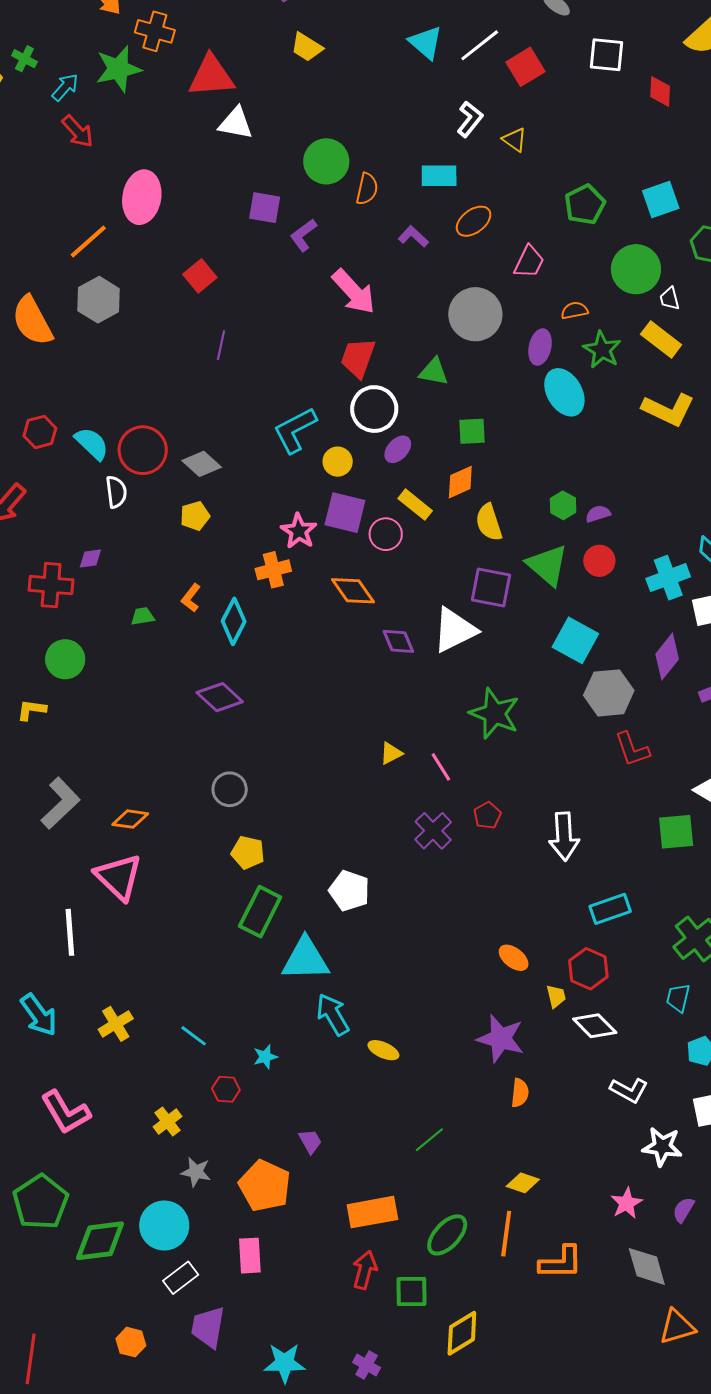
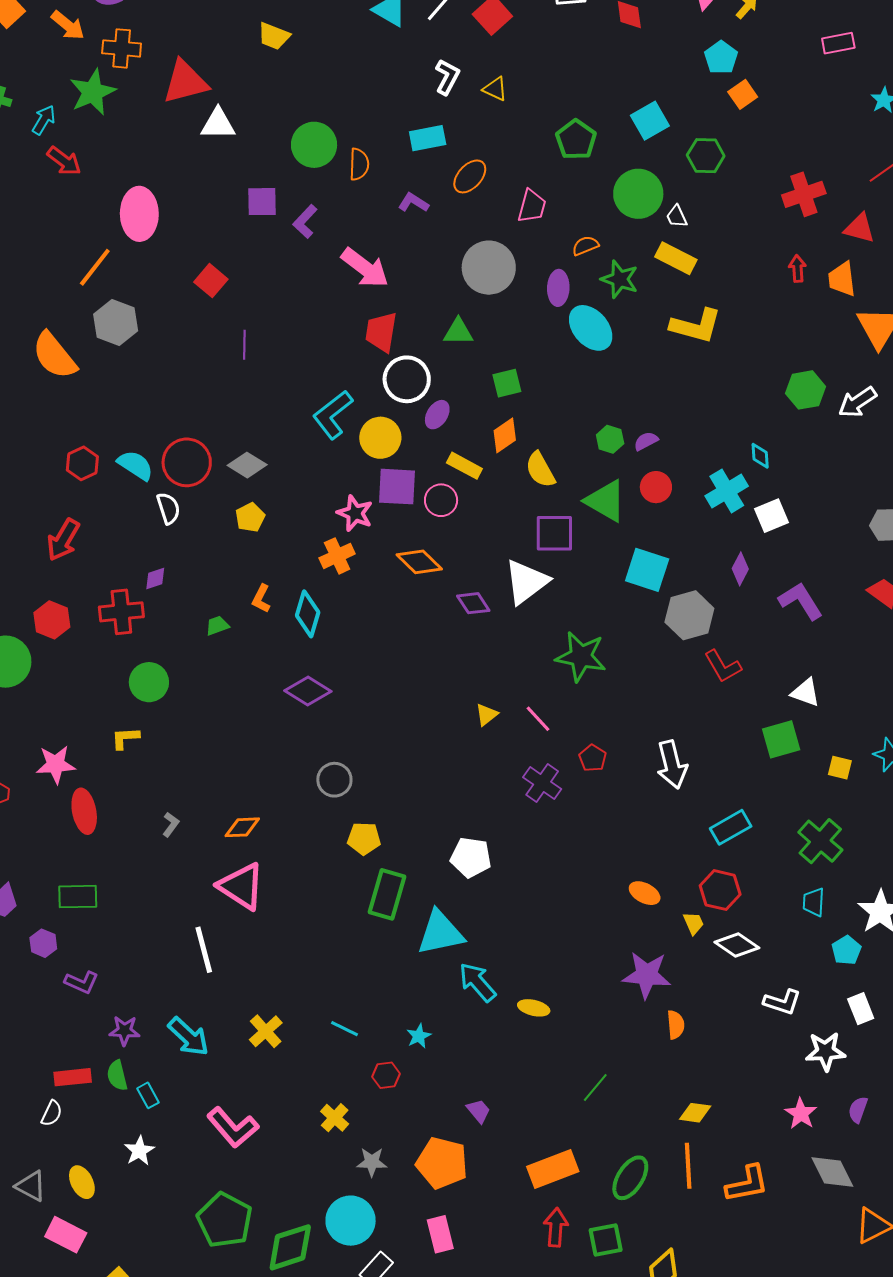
yellow circle: (338, 462) -> (380, 438), size x1.4
purple diamond: (667, 657) -> (740, 569), size x0.7
gray L-shape: (60, 803) -> (171, 825), size x0.5

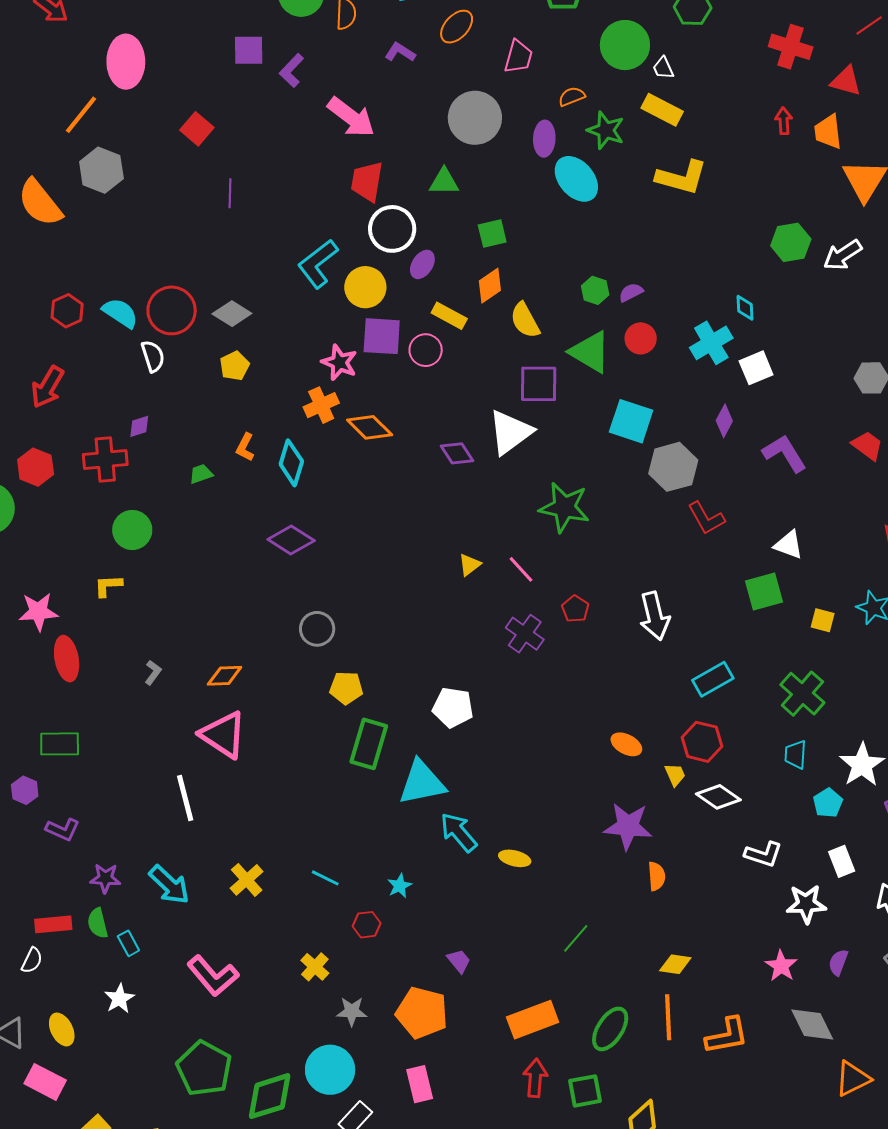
red cross: (804, 194) -> (791, 47), turned 36
orange diamond: (419, 562) -> (370, 427), moved

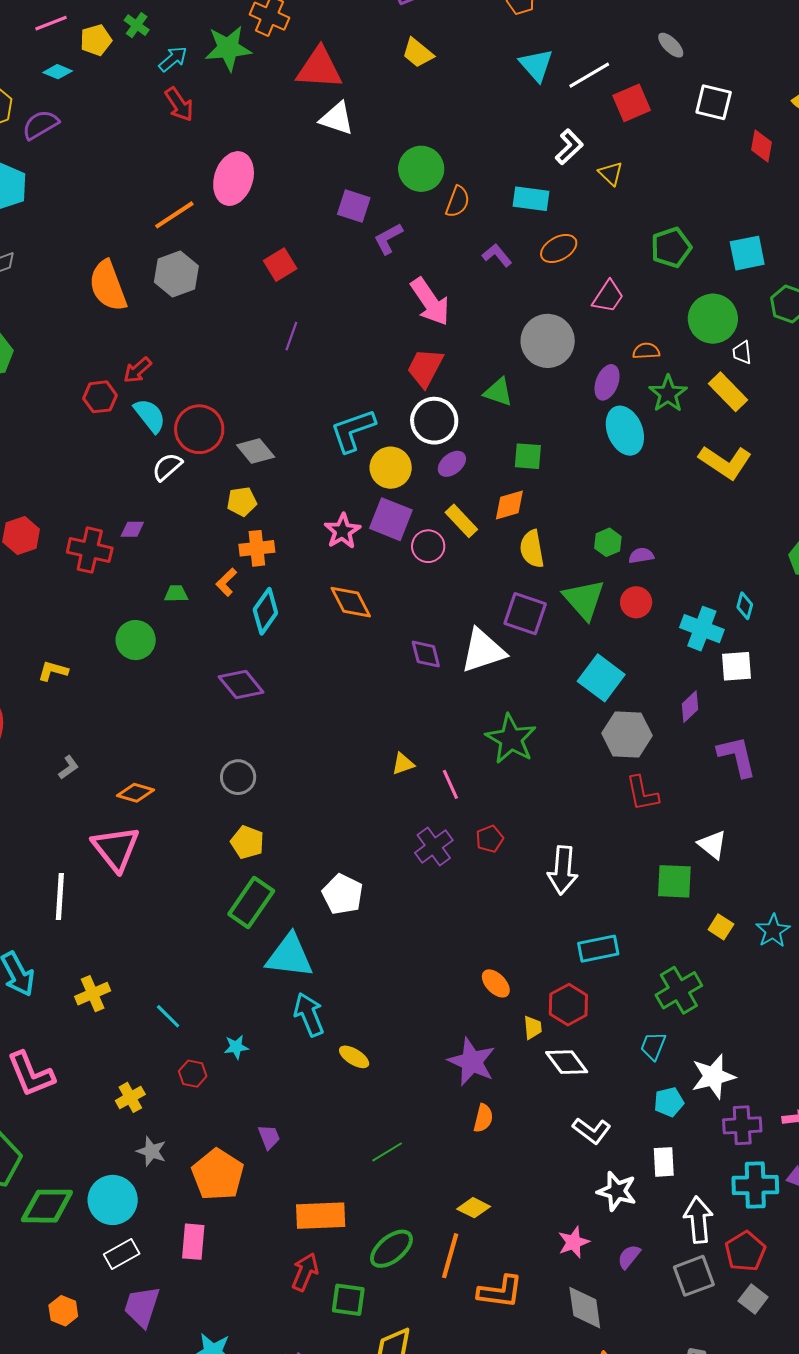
cyan cross: (711, 343) -> (702, 629), turned 33
white semicircle: (153, 356) -> (167, 467), turned -132
red arrow: (47, 387) -> (137, 370), moved, size x0.7
orange cross: (321, 405) -> (257, 548), moved
green circle: (132, 530) -> (136, 640), moved

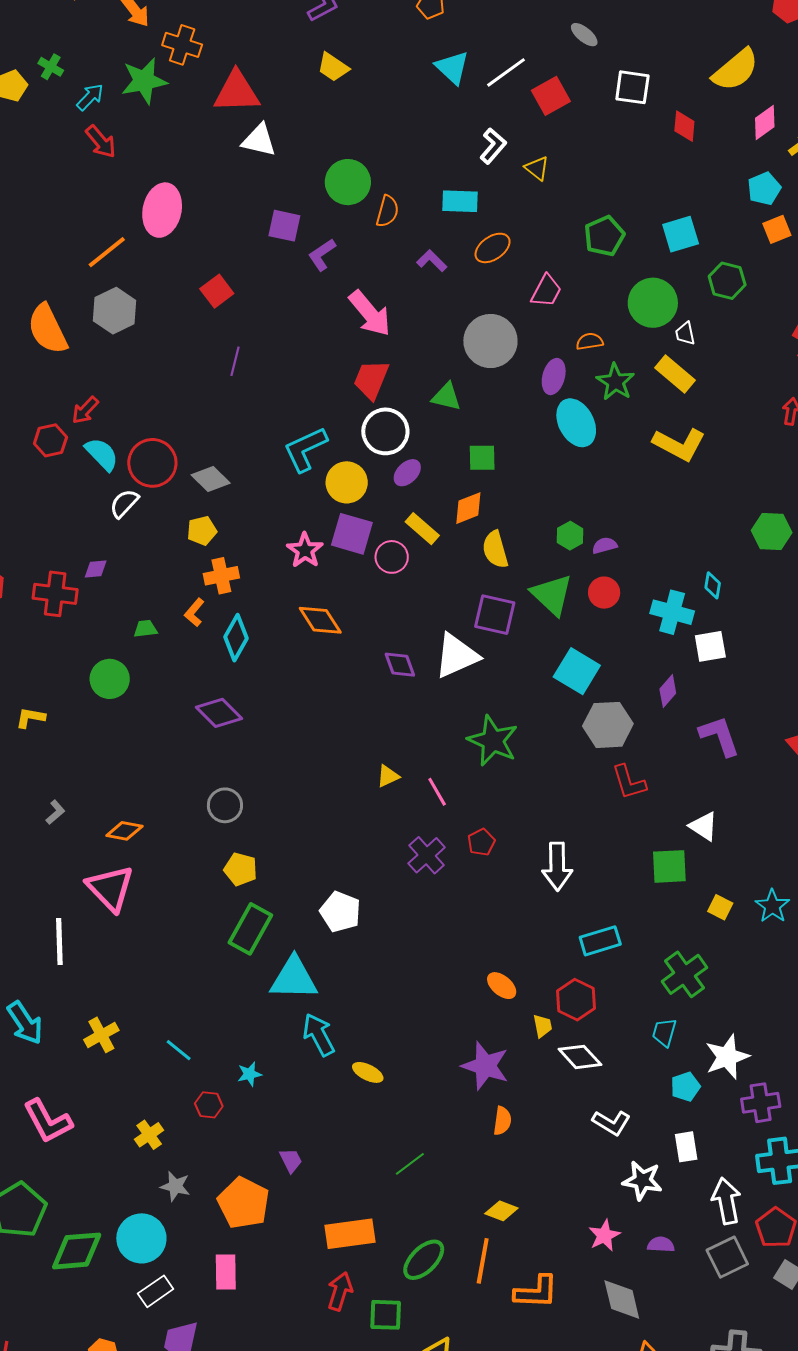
purple semicircle: (629, 1257) -> (661, 1245), turned 60

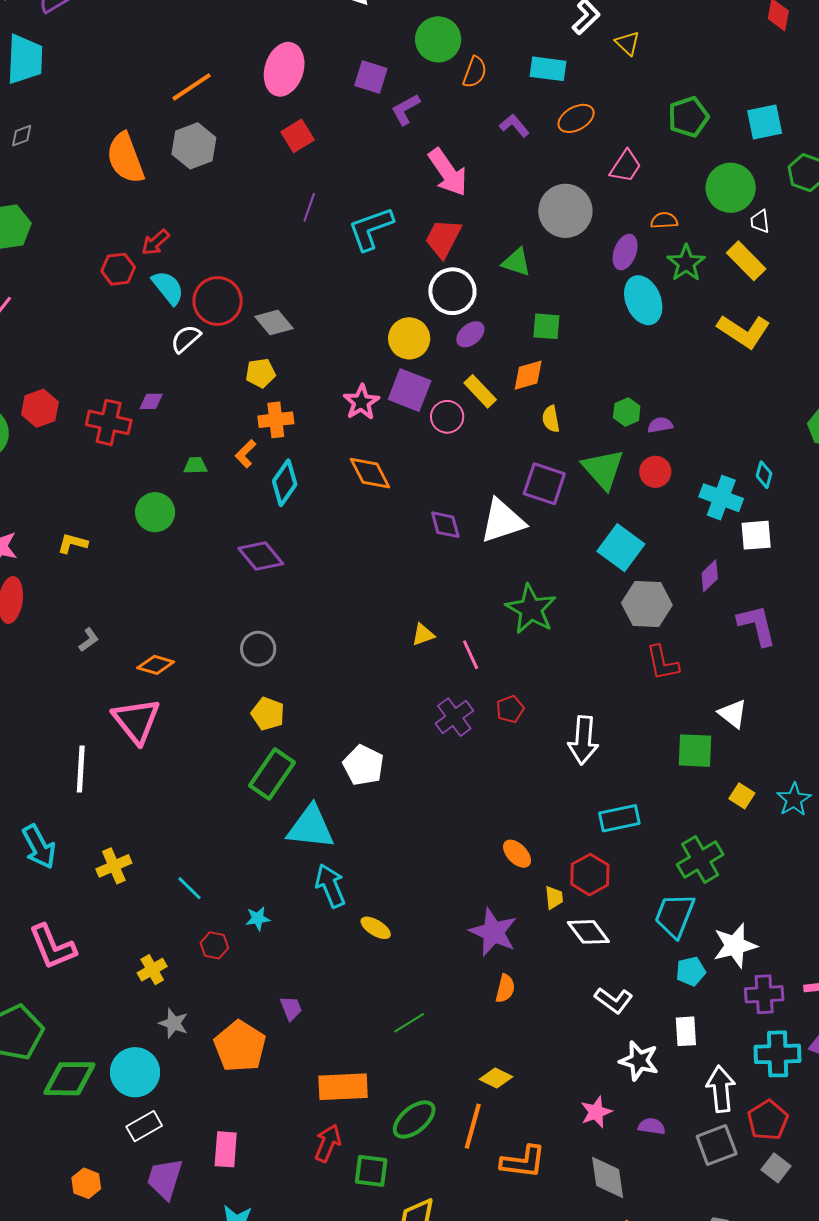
pink ellipse: (162, 210) -> (284, 69), moved
cyan L-shape: (305, 449) -> (371, 229), moved
yellow semicircle: (495, 550) -> (551, 419), size x0.7
cyan trapezoid: (664, 1032) -> (675, 915), size x1.6
pink rectangle: (226, 1272) -> (226, 1149), moved

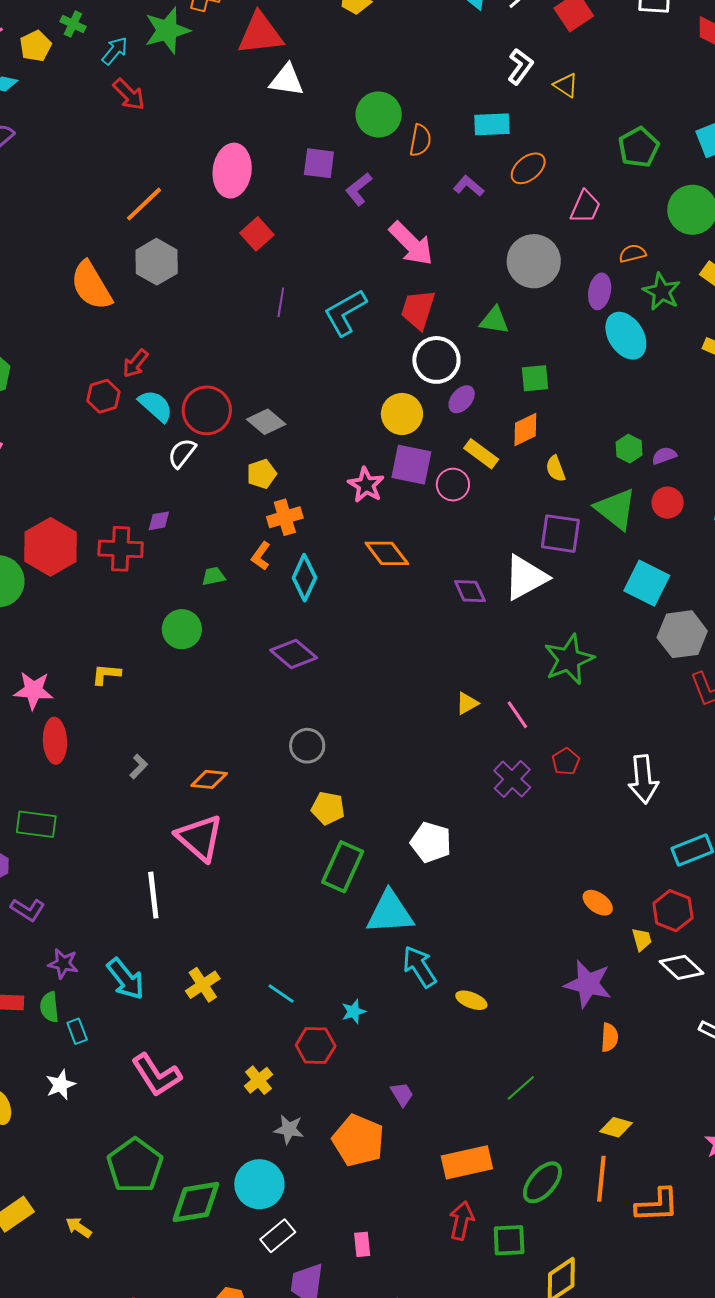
red hexagon: (40, 408) -> (51, 547), size x1.5
green star: (531, 609) -> (569, 659), turned 30
red hexagon: (214, 945) -> (316, 1046), size x1.4
pink rectangle: (226, 1149) -> (362, 1244), size x0.7

